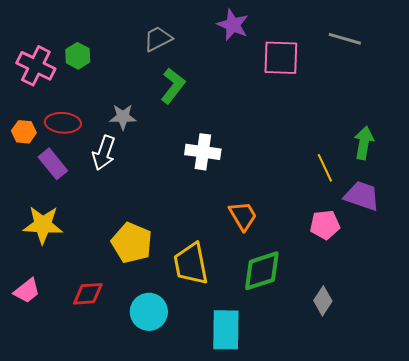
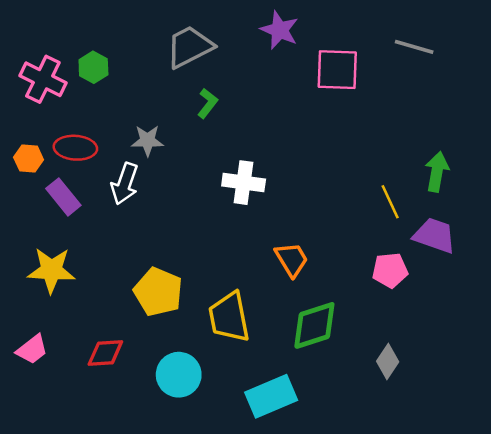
gray trapezoid: (158, 39) -> (189, 47), size x1.4
green L-shape: (173, 86) -> (208, 103), size x0.7
cyan rectangle: (226, 330) -> (271, 396), turned 66

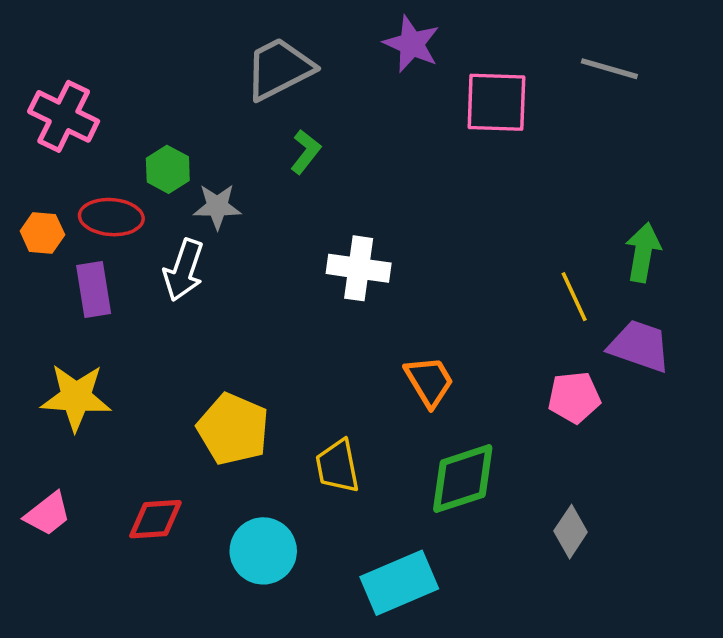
green hexagon: (93, 67) -> (168, 169), moved
purple rectangle: (63, 197) -> (94, 289), turned 30
yellow trapezoid: (229, 317) -> (337, 466), size x0.7

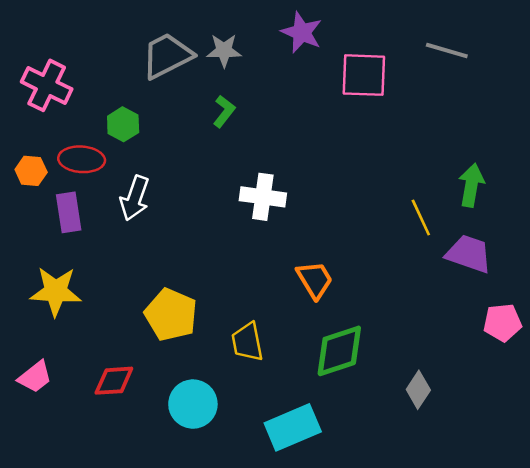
gray trapezoid: (279, 69) -> (167, 56), moved
gray star: (217, 206) -> (224, 50), moved
pink pentagon: (574, 397) -> (502, 322), moved

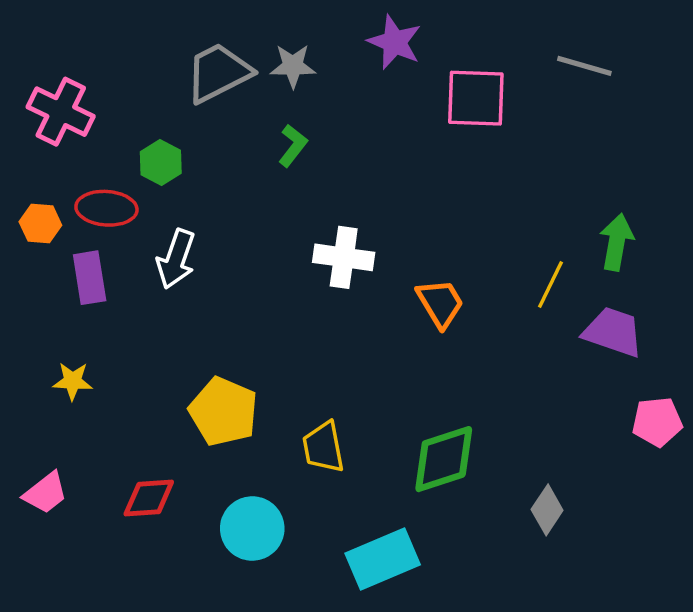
yellow line: (421, 218) -> (550, 284), turned 51
orange trapezoid: (315, 280) -> (440, 303), moved
yellow star: (56, 291) -> (73, 381), size x0.6

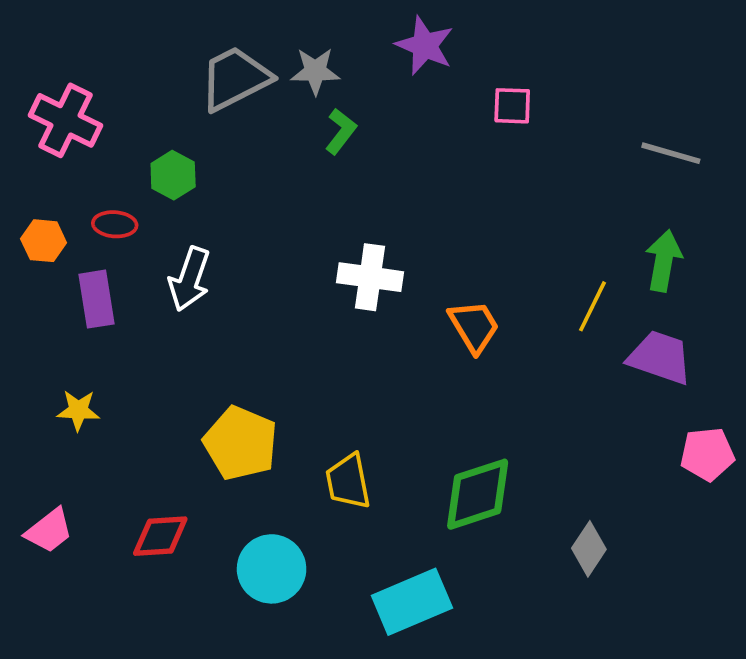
gray line: (584, 66) -> (671, 153), moved
pink square: (476, 98) -> (512, 106), size x0.6
green L-shape: (293, 146) -> (341, 131), moved
red ellipse: (106, 208) -> (115, 224), size x0.7

